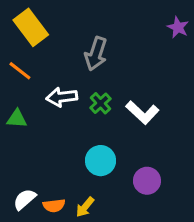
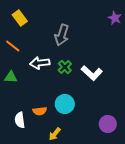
yellow rectangle: (31, 27) -> (20, 18), size x0.7
purple circle: (147, 181) -> (108, 124), moved
white semicircle: (25, 199) -> (20, 120), moved, turned -56
orange semicircle: (54, 206) -> (40, 111), moved

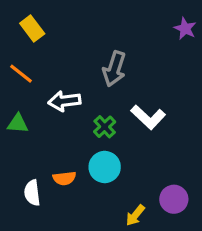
gray arrow: (62, 35) -> (114, 69), moved
green cross: (65, 67) -> (105, 127), moved
yellow arrow: (55, 134) -> (135, 215), moved

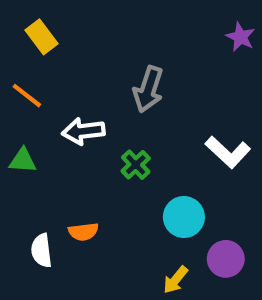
white L-shape: (148, 117) -> (228, 152), moved
cyan circle: (105, 167) -> (184, 217), moved

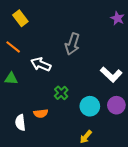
white arrow: (83, 131) -> (41, 64), turned 30
green cross: (136, 165) -> (61, 93), moved
purple circle: (226, 259) -> (116, 105), moved

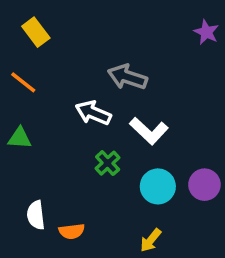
gray arrow: (72, 44) -> (127, 77), turned 90
white arrow: (41, 64) -> (93, 113), moved
white L-shape: (111, 75) -> (149, 131), moved
orange semicircle: (41, 113) -> (72, 231), moved

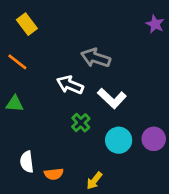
yellow arrow: (151, 240) -> (94, 181), moved

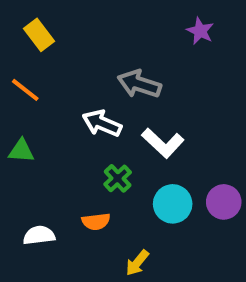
purple star: (155, 24) -> (200, 31), moved
white semicircle: (27, 162) -> (39, 235), turned 90
orange semicircle: (54, 174) -> (96, 222), moved

